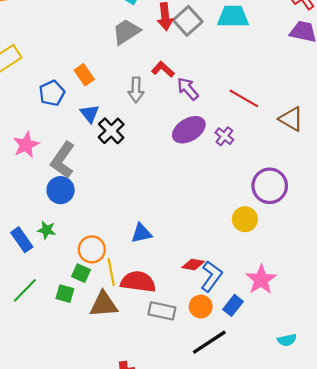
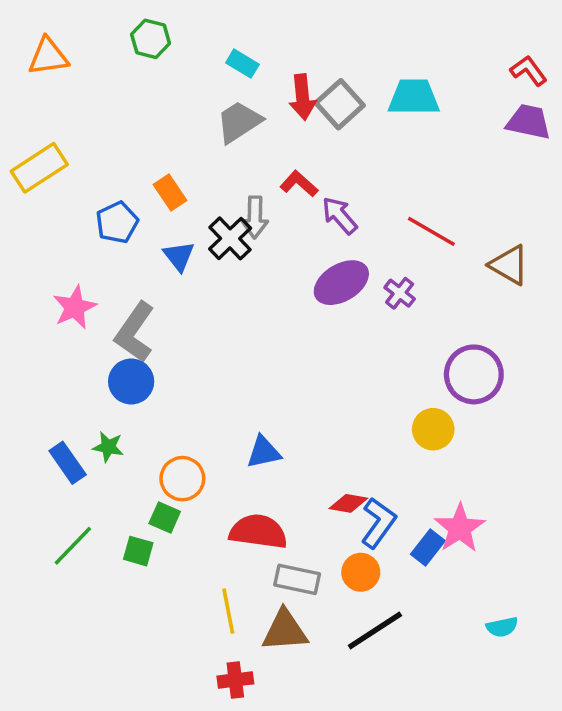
black cross: (111, 131) -> (230, 238), moved
yellow line: (111, 272) -> (228, 611), moved
brown triangle: (104, 304) -> (285, 631), moved
blue rectangle: (233, 305) -> (428, 548), moved

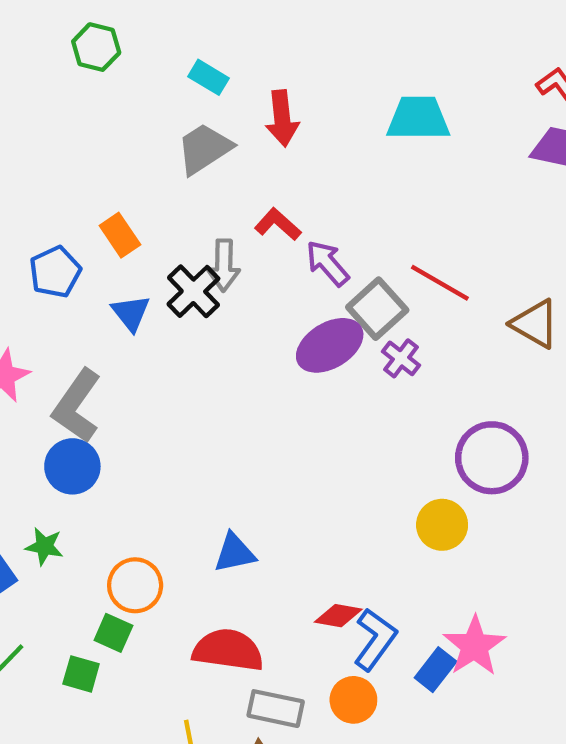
gray square: (340, 104) -> (377, 309), moved

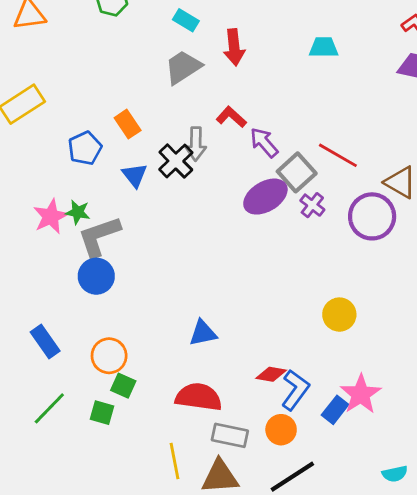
cyan trapezoid: (418, 118) -> (324, 47), size x0.7
gray L-shape: (77, 406) -> (99, 236), turned 36
purple circle: (492, 458) -> (372, 216), moved
green star: (44, 546) -> (78, 212), moved
orange circle: (135, 585) -> (109, 356), moved

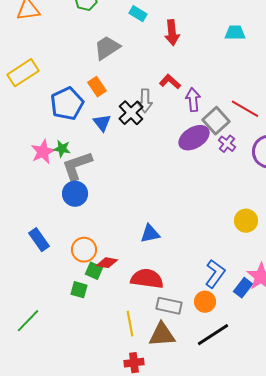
gray trapezoid: (183, 67) -> (107, 48), moved
purple arrow: (264, 143) -> (193, 100), turned 35
blue pentagon: (85, 148) -> (67, 104), size x1.4
red diamond: (271, 374) -> (107, 263), moved
green line: (49, 408) -> (28, 321), moved

